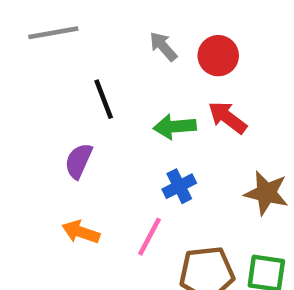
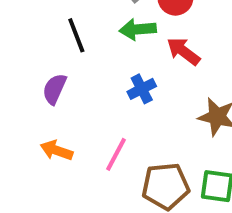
green arrow: (175, 127) -> (138, 29), moved
blue cross: (179, 186) -> (142, 89), moved

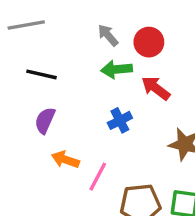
black line: (76, 35) -> (42, 74), moved, turned -56
orange arrow: (56, 150) -> (65, 160), moved

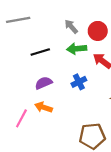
black line: (42, 74) -> (40, 52), moved, turned -30
purple semicircle: (45, 120) -> (44, 83), moved, turned 42
pink line: (98, 177) -> (21, 118), moved

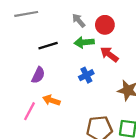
purple semicircle: (44, 83) -> (38, 75), moved, turned 140

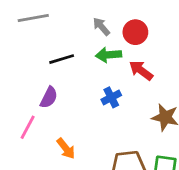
orange arrow: (51, 100) -> (66, 148), moved, turned -147
pink line: (29, 111) -> (28, 127), moved

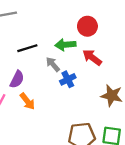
gray arrow: (101, 26) -> (53, 64), moved
orange arrow: (66, 148) -> (27, 101), moved

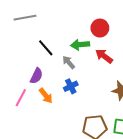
black line: (27, 48) -> (46, 48), turned 66
blue cross: (68, 79) -> (71, 86), moved

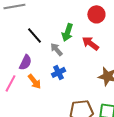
red circle: (100, 28) -> (96, 14), moved
green arrow: (80, 45) -> (67, 32), turned -66

